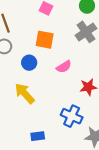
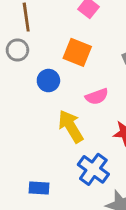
yellow arrow: (25, 93) -> (71, 126), moved

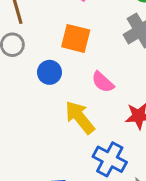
pink semicircle: (97, 96) -> (103, 82), turned 70

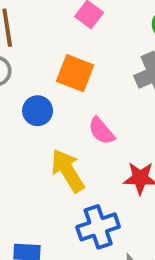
blue cross: (110, 159) -> (98, 227), turned 36

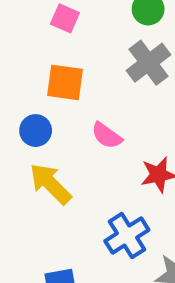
yellow arrow: (68, 171) -> (50, 184), moved

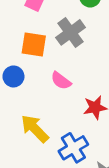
gray cross: (149, 63) -> (71, 32), moved
yellow arrow: (50, 184) -> (35, 129), moved

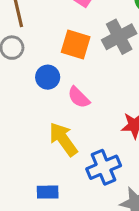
pink semicircle: (61, 81) -> (79, 97), moved

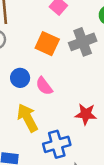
blue circle: (48, 77) -> (20, 78), moved

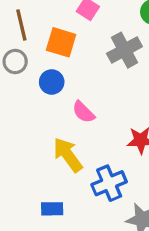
orange square: (47, 44) -> (61, 42), moved
blue circle: (20, 78) -> (52, 82), moved

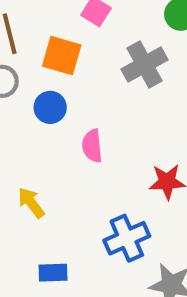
pink semicircle: (83, 112) -> (92, 146), turned 40
yellow arrow: (68, 155) -> (31, 203), moved, size x0.7

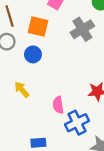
pink semicircle: (92, 146) -> (58, 105), moved
yellow arrow: (31, 203) -> (22, 89), moved

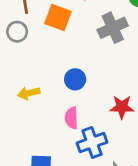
blue circle: (33, 54) -> (75, 79), moved
yellow arrow: (22, 89) -> (29, 93), turned -70

